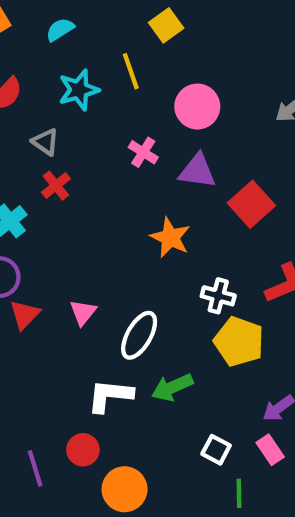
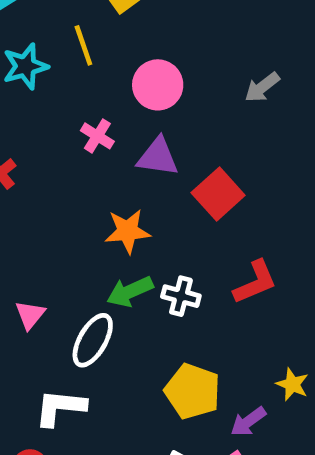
orange star: (170, 238) -> (128, 231), turned -30
yellow pentagon: (239, 342) -> (193, 391), moved
green arrow: (172, 387) -> (130, 291), moved

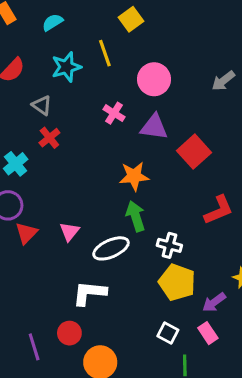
green arrow: (130, 291) -> (136, 216), turned 96
white cross: (181, 296) -> (169, 245), moved
white ellipse: (93, 340) -> (111, 248), turned 36

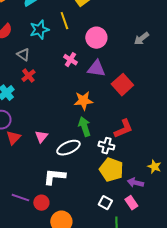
red L-shape: (219, 210) -> (123, 129), moved
purple arrow: (214, 302) -> (135, 183), turned 49
purple line: (34, 347) -> (20, 198), moved, turned -54

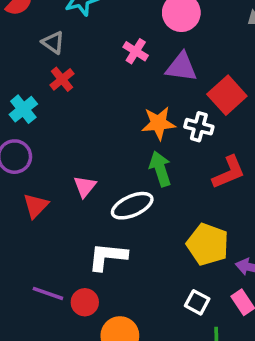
red triangle: (13, 138) -> (36, 206), moved
white cross: (106, 146) -> (199, 127), moved

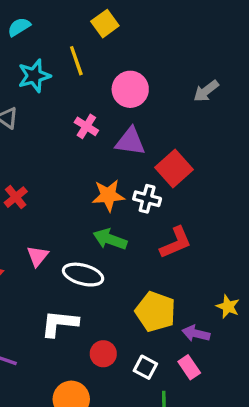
red cross: (62, 79) -> (16, 197), moved
green arrow: (160, 169) -> (110, 239), turned -52
white ellipse: (132, 206) -> (83, 275), turned 39
red circle: (85, 302) -> (103, 354), moved

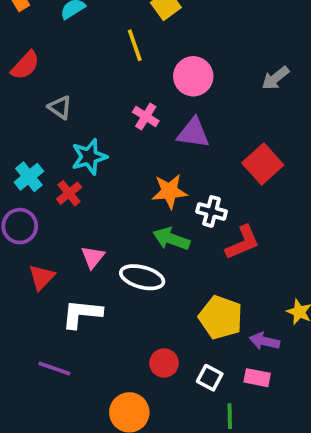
cyan star: (34, 76) -> (89, 157), moved
red square: (174, 168) -> (263, 164), moved
white cross: (147, 199) -> (212, 211), moved
white L-shape: (59, 323) -> (82, 314), moved
pink rectangle: (189, 367) -> (257, 378), turned -45

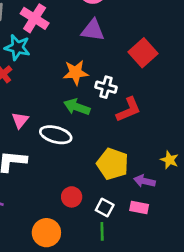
pink cross: (146, 116) -> (35, 18), moved, size x1.5
cyan star: (89, 157) -> (17, 47), turned 30
green line: (230, 416) -> (102, 231), moved

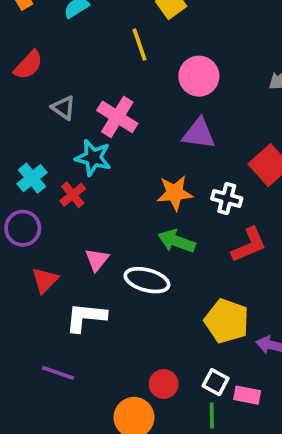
white cross: (106, 87) -> (227, 199), moved
red circle: (72, 197) -> (164, 384), moved
pink rectangle: (139, 208) -> (247, 395), moved

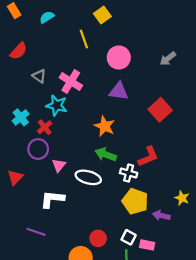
orange star: (175, 193) -> (105, 126), turned 30
white cross: (227, 199) -> (129, 173), moved
purple circle: (23, 228) -> (38, 149), moved
red triangle: (45, 280) -> (15, 177), moved

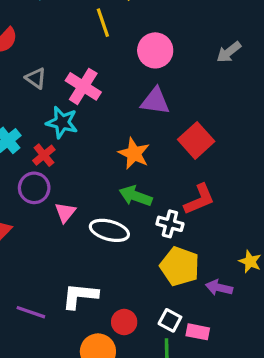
red square: (160, 110) -> (196, 140), moved
white L-shape: (52, 199) -> (80, 296), moved

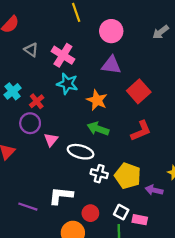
cyan star: (62, 122) -> (67, 84), moved
white cross: (170, 224) -> (99, 174), moved

